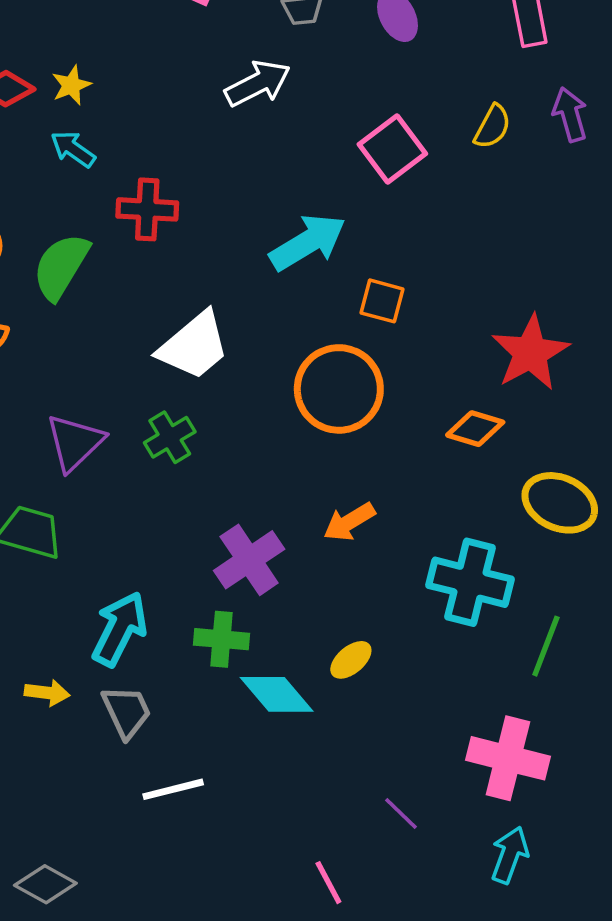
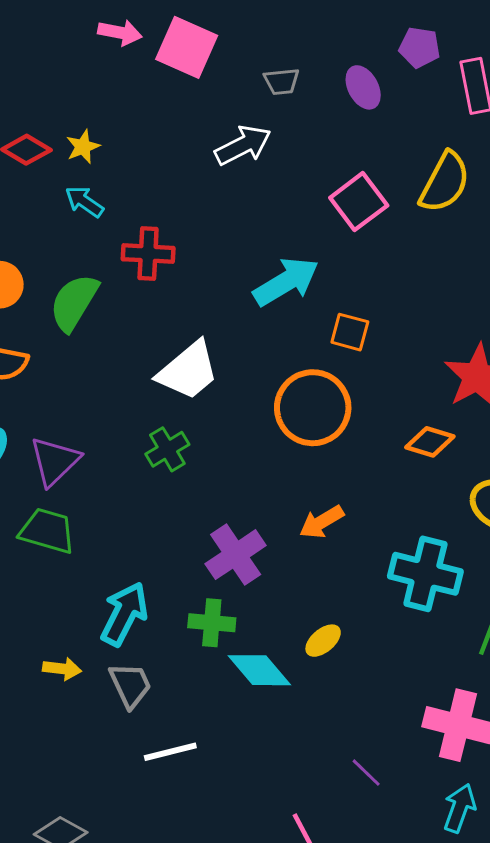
yellow semicircle: (492, 127) -> (445, 182), size x1.6
purple triangle: (75, 442) -> (55, 461), moved

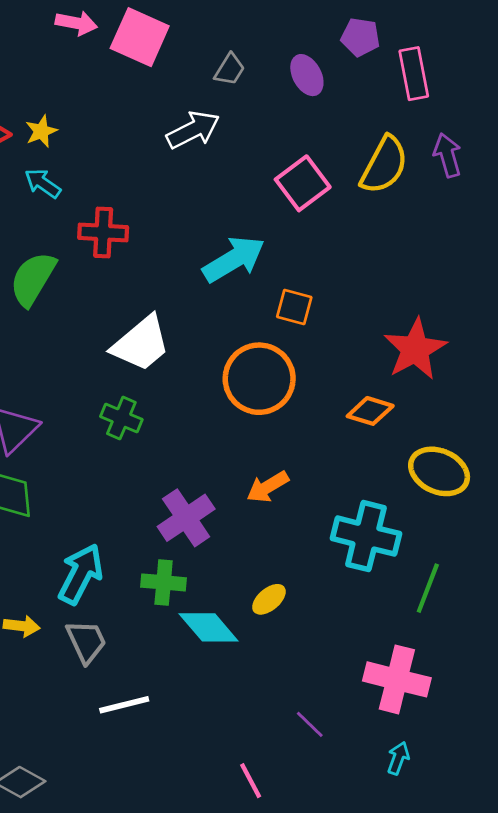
gray trapezoid: (282, 81) -> (230, 69), turned -52
green cross: (167, 449) -> (121, 418), turned -36
cyan arrow: (460, 808) -> (398, 758), size x0.7

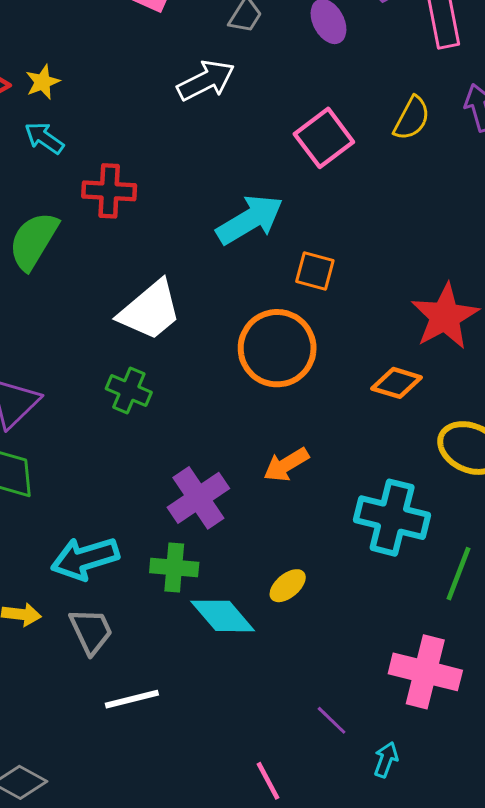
yellow semicircle: (384, 165) -> (412, 118), size x0.7
cyan arrow: (81, 574) -> (85, 558), turned -134
cyan arrow: (398, 758) -> (386, 760), moved

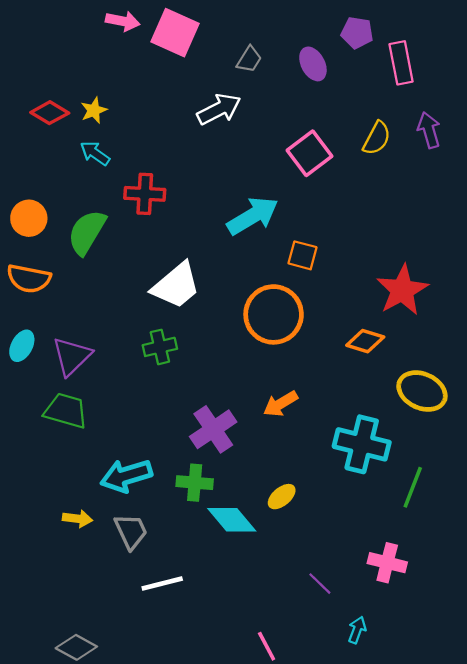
green cross: (129, 391) -> (160, 347), turned -36
pink cross: (425, 672) -> (387, 563), size x0.7
purple line: (332, 720) -> (320, 584), moved

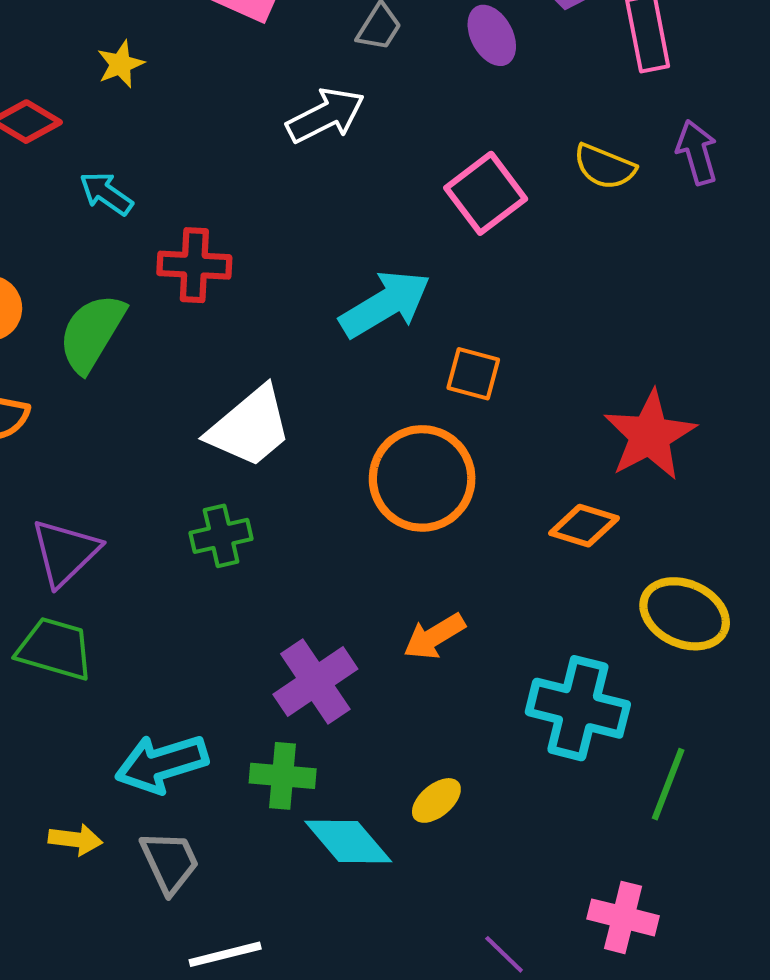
yellow star: (94, 110) -> (121, 64), moved
yellow semicircle: (377, 138) -> (605, 167), turned 84

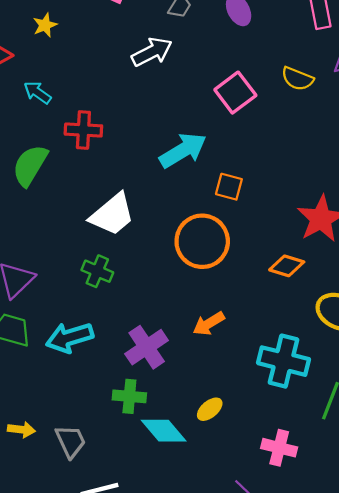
green cross: (221, 536) -> (97, 271), turned 36
cyan arrow: (162, 764) -> (70, 338), moved
pink cross: (623, 917) -> (279, 448), moved

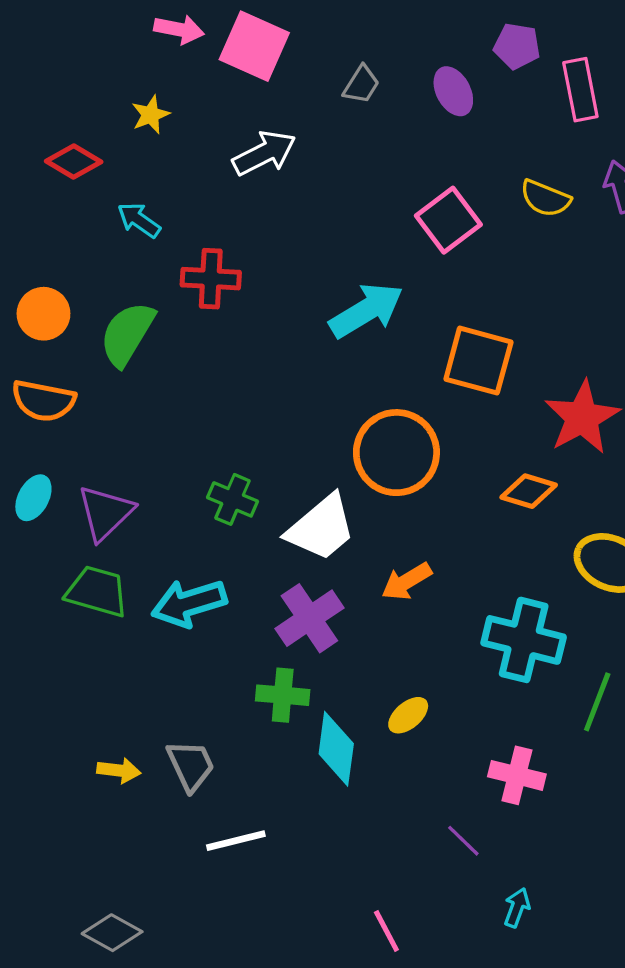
white arrow: (152, 52) -> (264, 153), moved
orange square: (229, 187) -> (478, 361), moved, size x1.6
white trapezoid: (112, 215) -> (321, 528), moved
yellow arrow: (21, 430) -> (119, 770), moved
cyan diamond: (164, 431) -> (336, 749), turned 48

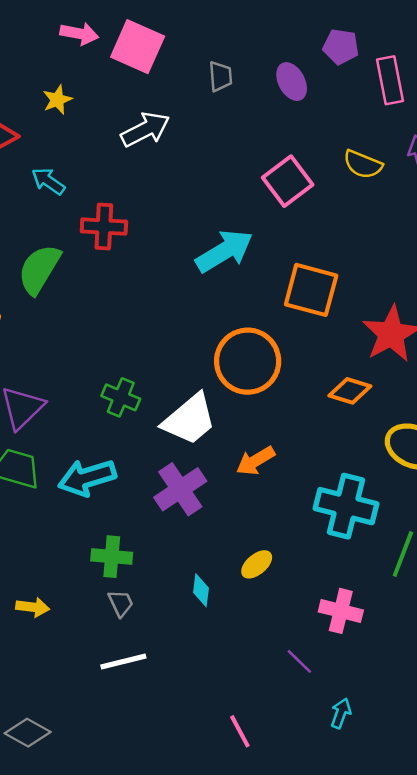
gray trapezoid: (361, 85) -> (220, 76), turned -36
green cross: (283, 695) -> (112, 557), moved
cyan diamond: (336, 749) -> (201, 590), size x0.6
gray trapezoid: (191, 765) -> (121, 603), moved, size x0.7

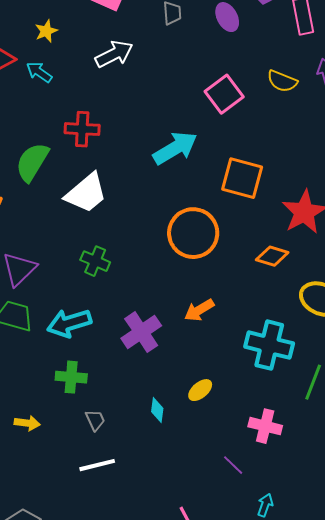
cyan arrow: (48, 181) -> (39, 72), moved
white trapezoid: (189, 419) -> (86, 193), moved
green cross: (112, 557) -> (71, 377), moved

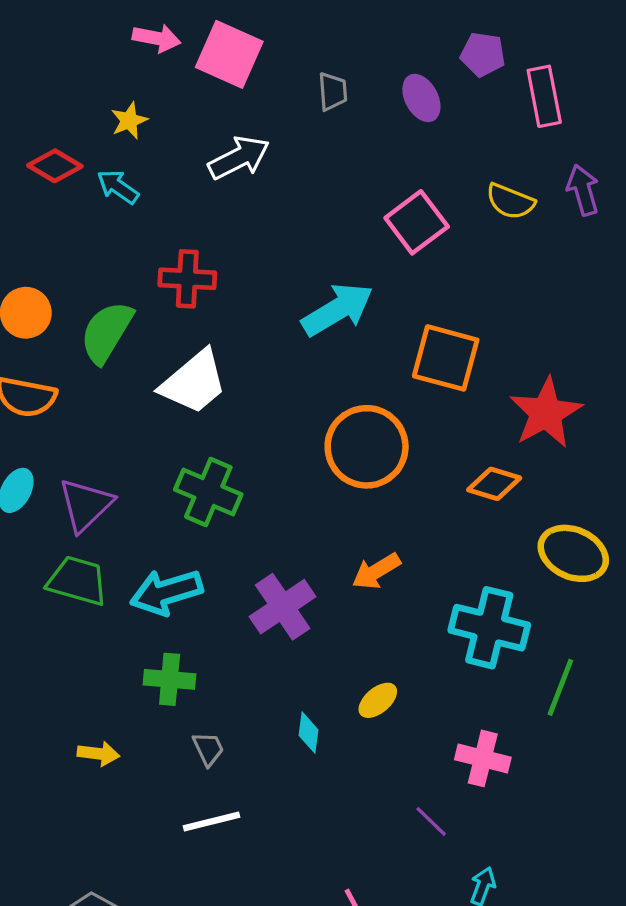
green cross: (95, 261) -> (208, 492), size x1.4

